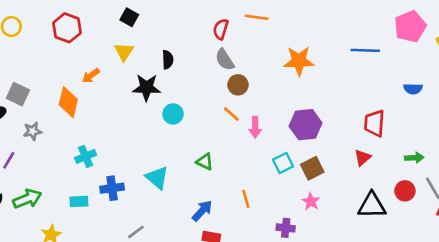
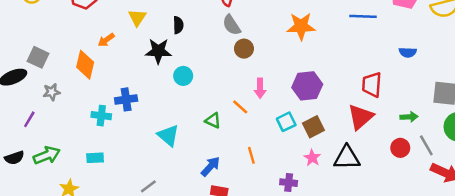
orange line: (231, 114) -> (240, 107), moved
cyan cross: (86, 156) -> (101, 116), turned 30
red triangle: (363, 158) -> (361, 117), size x1.6
blue cross: (112, 188) -> (126, 99), moved
black triangle: (372, 205) -> (347, 158), moved

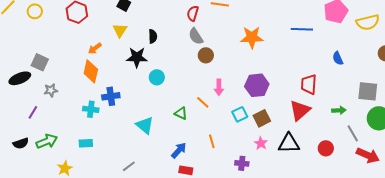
blue semicircle: (408, 52) -> (338, 58), turned 64
orange diamond: (85, 65) -> (91, 71), moved
red circle: (400, 148) -> (326, 148), moved

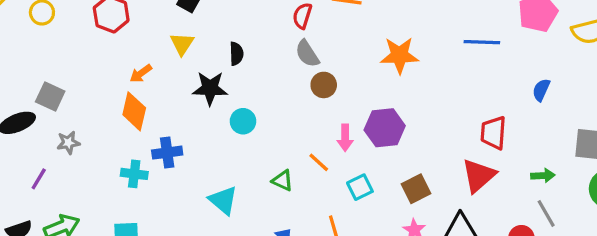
blue semicircle: (338, 58) -> (541, 90), turned 48
purple hexagon: (257, 85) -> (385, 128), moved
cyan square: (240, 114) -> (360, 187), moved
gray line: (353, 133) -> (546, 213), moved

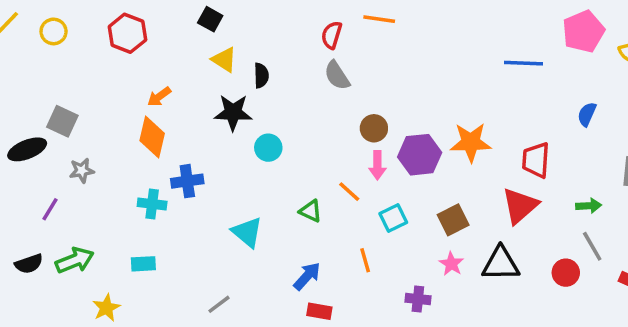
yellow triangle: (182, 44) -> (224, 60), moved, turned -30
orange star: (399, 55) -> (471, 142), moved
brown circle: (324, 85) -> (374, 128), moved

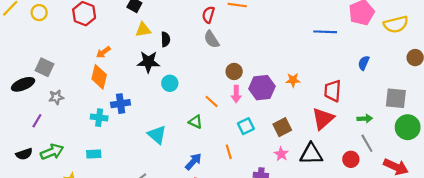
yellow triangle: (224, 60) -> (143, 30), turned -42
orange star: (471, 142) -> (293, 80), size x0.6
orange line: (349, 192) -> (212, 101), moved

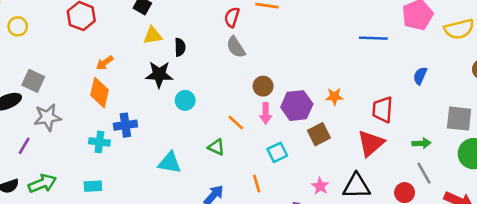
yellow circle: (39, 13) -> (18, 26), moved
gray star: (56, 97) -> (48, 117), size x1.5
brown square: (282, 127) -> (319, 134), moved
cyan triangle: (157, 135) -> (170, 163), turned -30

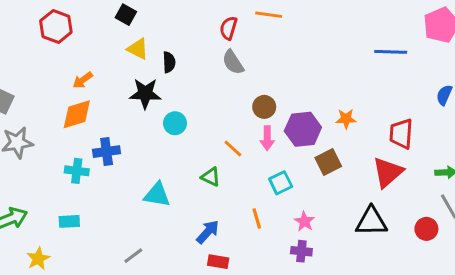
yellow triangle: (153, 35) -> (138, 49), turned 36
orange diamond: (99, 93) -> (77, 114), turned 60
pink star: (320, 186) -> (304, 221), moved

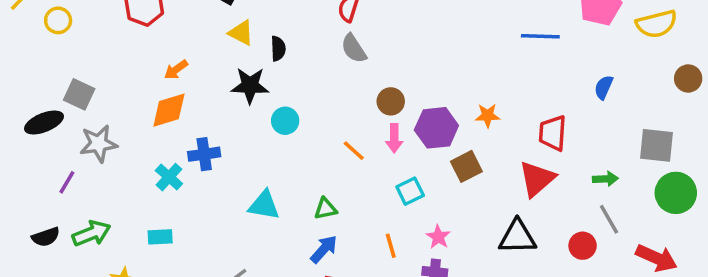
cyan cross: (77, 171) -> (169, 177), turned 35
green triangle: (211, 177) -> (326, 209), moved, turned -36
orange line: (257, 218) -> (391, 246), moved

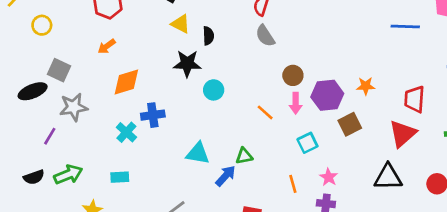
yellow circle: (58, 20) -> (42, 25), moved
orange arrow: (176, 70) -> (107, 46), moved
blue arrow: (324, 249) -> (226, 176), moved

